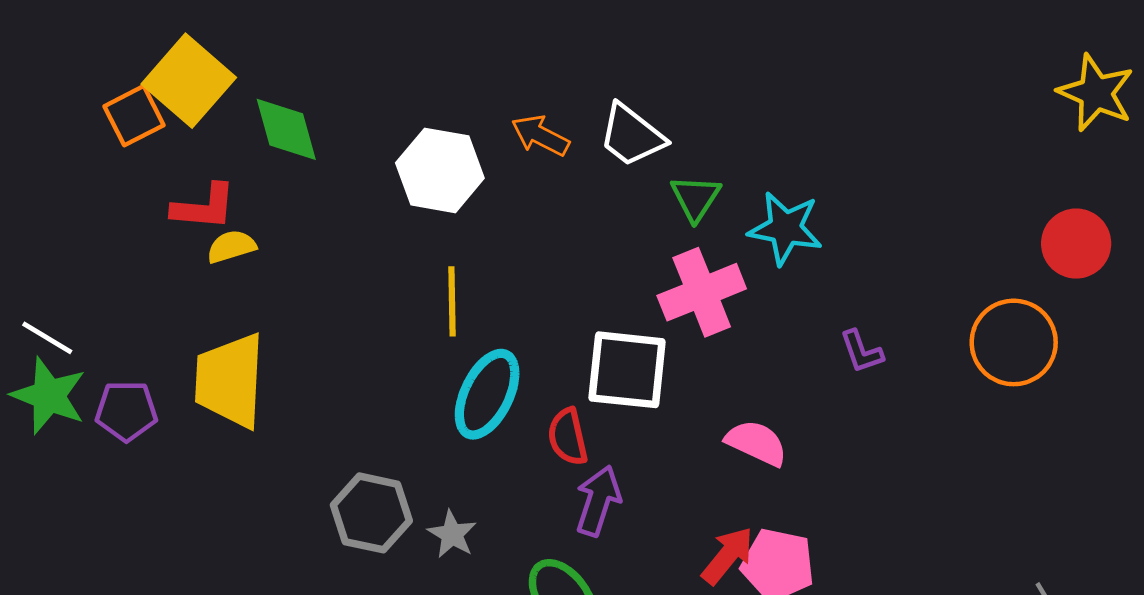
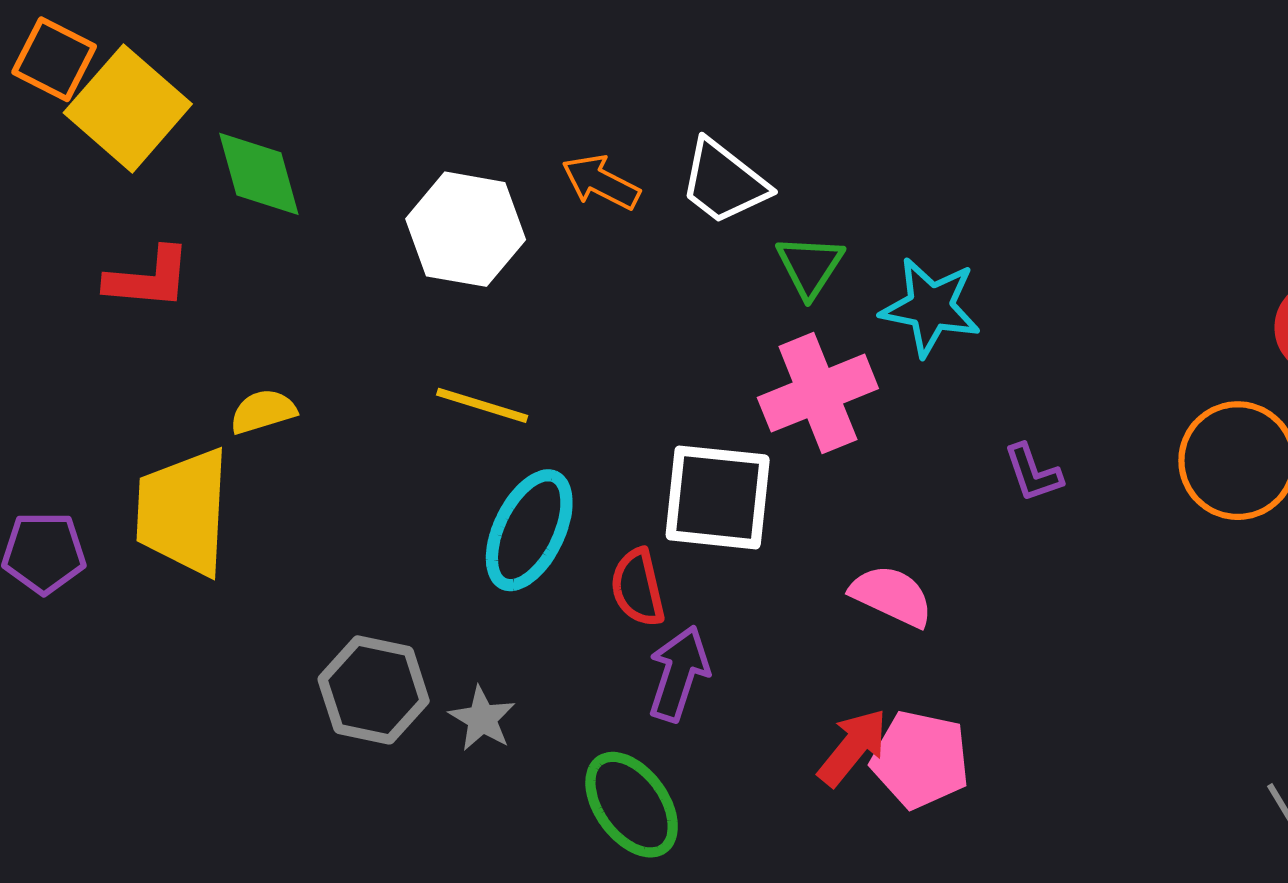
orange square: (134, 116) -> (54, 59), moved, turned -36
yellow semicircle: (231, 247) -> (263, 411), moved
yellow line: (452, 301) -> (482, 405), turned -72

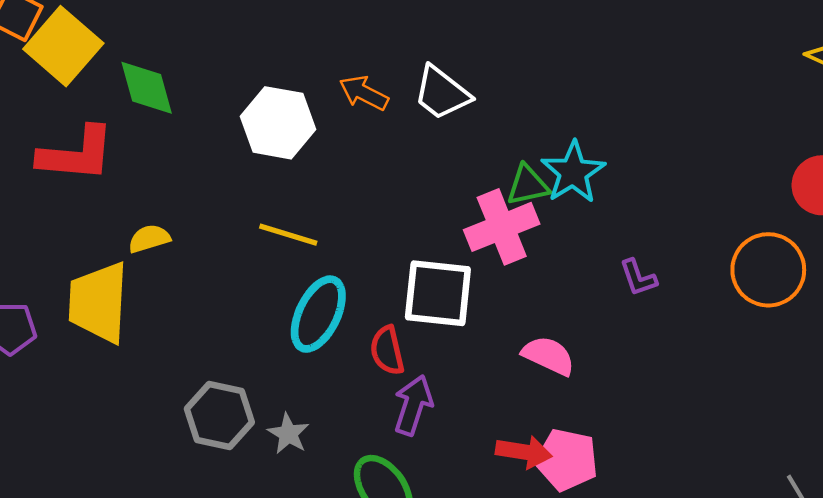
green triangle: (810, 266) -> (528, 185), moved, turned 45
red L-shape: (148, 278) -> (76, 154), size x1.4
cyan star: (931, 307) -> (573, 172), turned 30
red arrow: (853, 747) -> (524, 452), turned 60

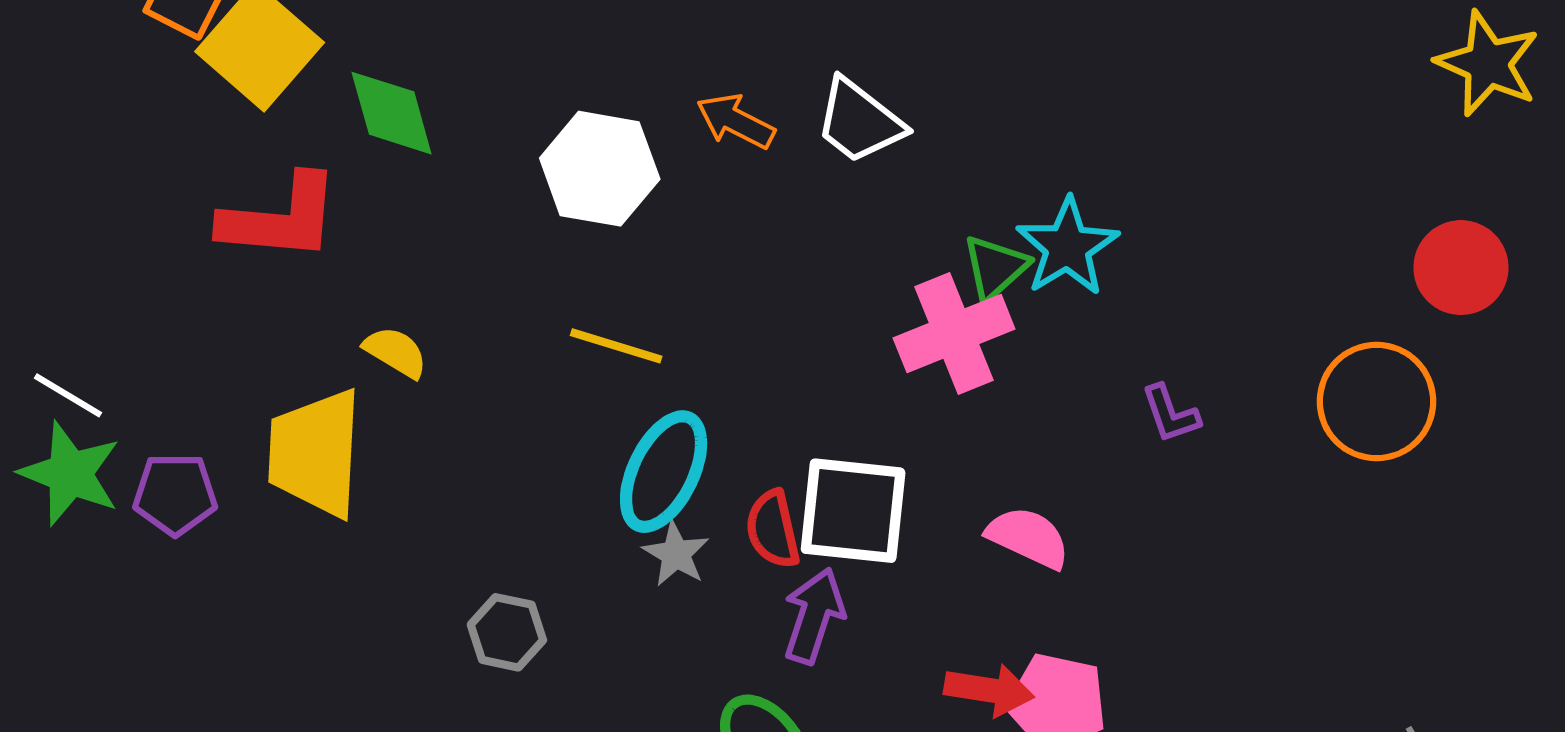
green triangle: (528, 185) -> (995, 268), turned -30
yellow semicircle: (149, 239) -> (396, 352), turned 48
white square: (438, 293) -> (853, 511), moved
gray hexagon: (219, 415) -> (507, 632), size x0.7
gray star: (288, 434) -> (676, 554), moved

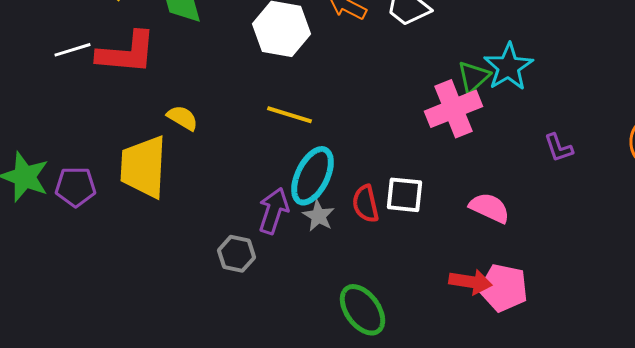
white line: (68, 395) -> (72, 50), moved, turned -48
white square: (853, 511) -> (404, 195), size x0.7
purple arrow: (814, 616) -> (274, 211), moved

